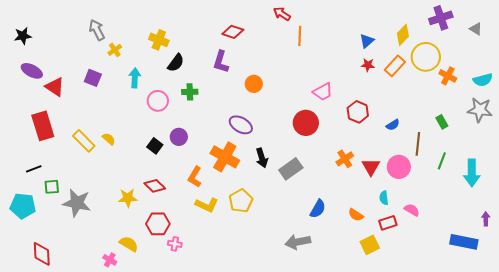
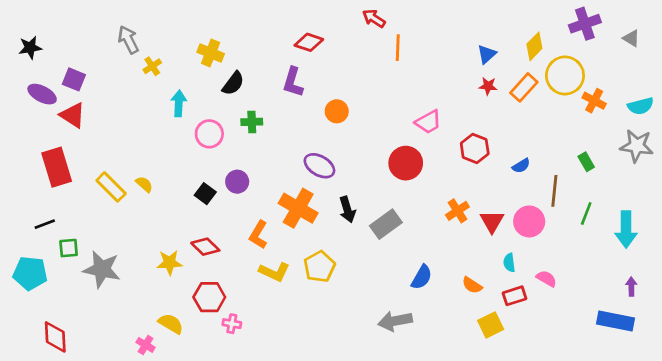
purple square: (93, 78) -> (74, 79), moved
purple arrow: (486, 219) -> (631, 287), moved

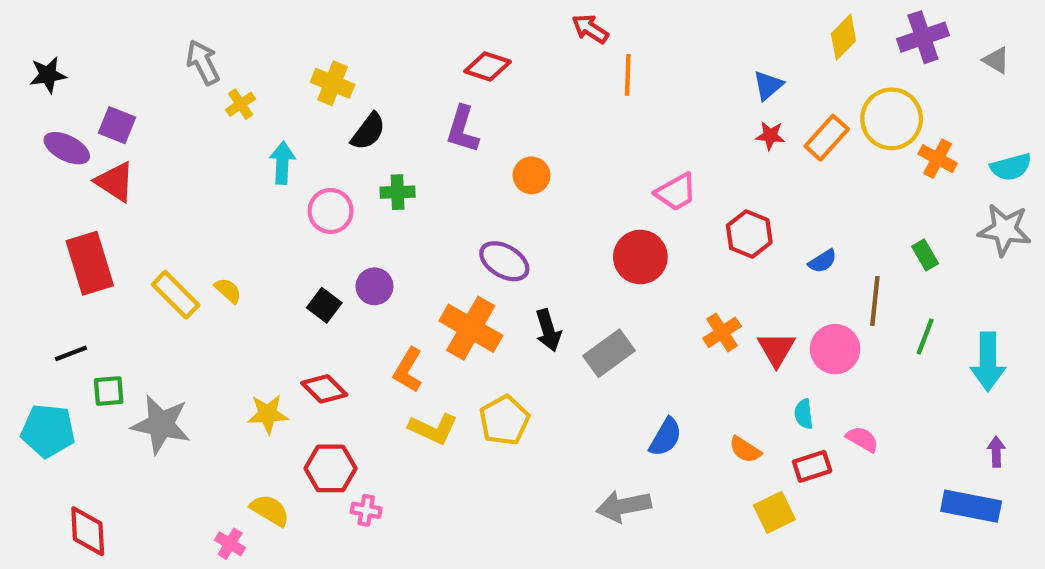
yellow diamond: (534, 46) -> (843, 37), moved

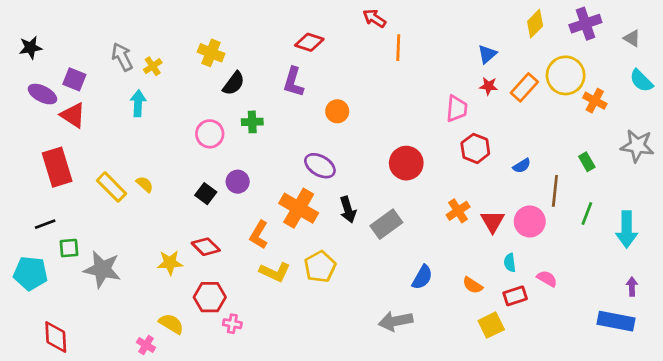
gray arrow: (203, 62) -> (122, 57), moved
cyan arrow: (282, 163) -> (138, 103), moved
cyan semicircle: (1011, 167) -> (641, 81), moved, turned 60
pink trapezoid: (676, 192) -> (457, 109), moved, turned -56

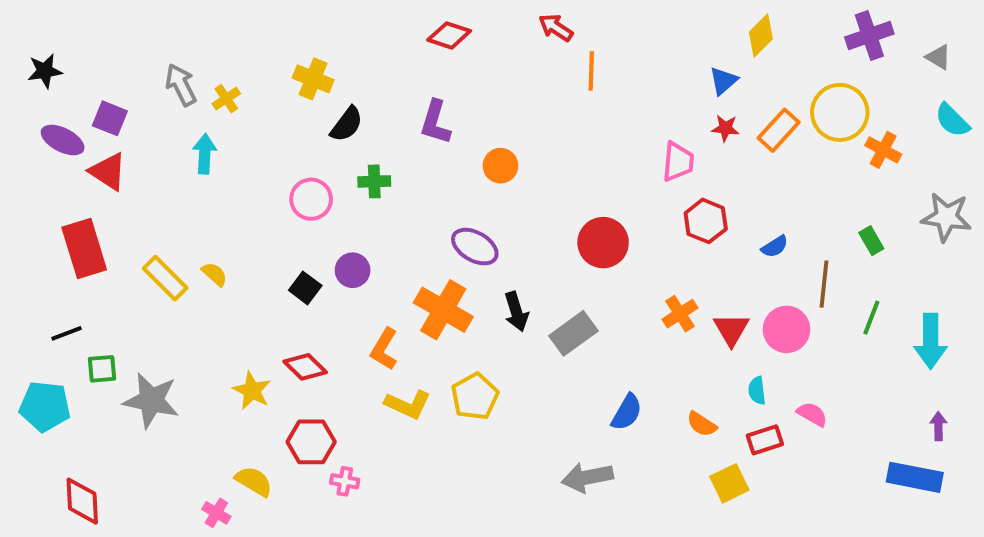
yellow diamond: (535, 24) -> (761, 35), moved
red diamond: (309, 42) -> (449, 35), moved
yellow star: (170, 263) -> (252, 391), turned 30

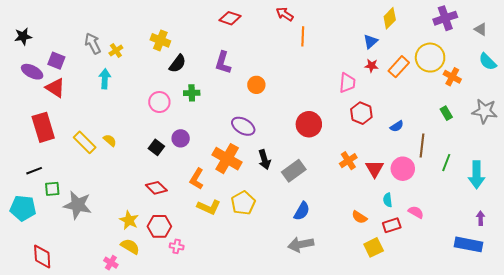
green rectangle: (871, 241) -> (446, 113), moved
yellow star: (252, 391) -> (129, 220), moved
blue semicircle: (627, 412) -> (302, 211), moved

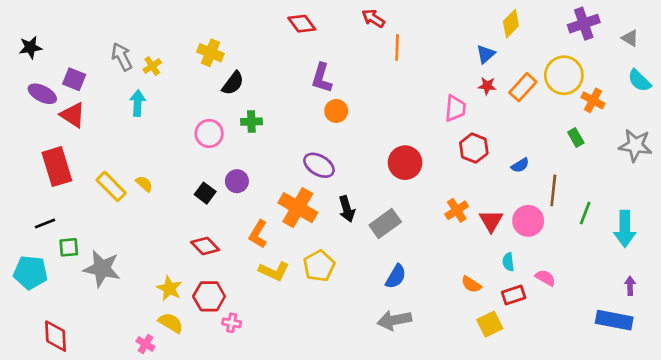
red diamond: (230, 18) -> (302, 24), turned 35
purple L-shape: (223, 63) -> (322, 78), moved
green rectangle: (446, 113) -> (576, 137), moved

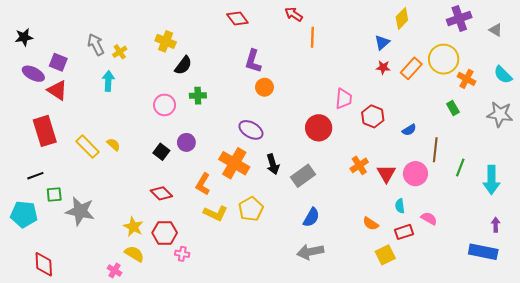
cyan semicircle: (639, 81) -> (503, 75), moved
pink trapezoid: (455, 108) -> (344, 99), moved

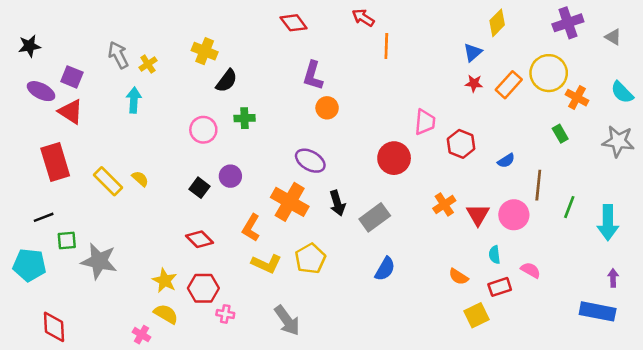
gray arrow: (310, 252) -> (287, 320), moved, turned -115

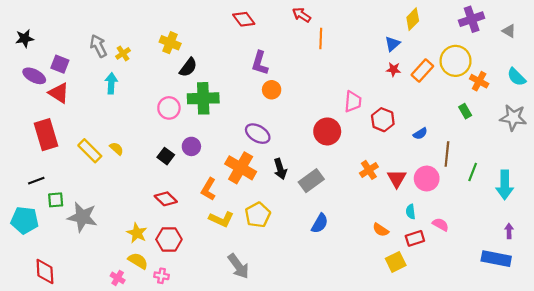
green cross: (245, 118) -> (203, 98), size x1.8
pink cross: (225, 314) -> (161, 276), moved

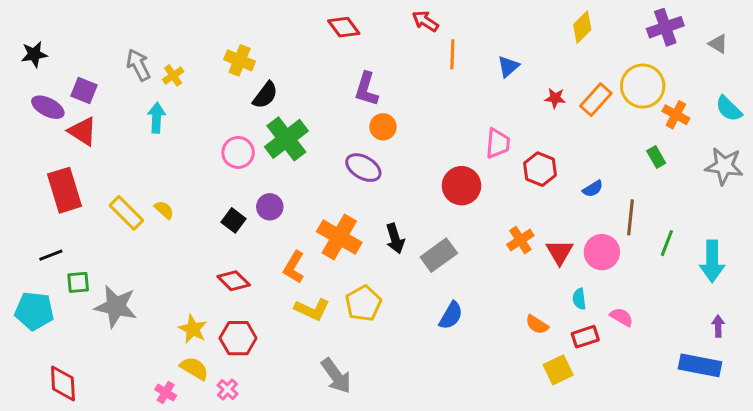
blue triangle: (392, 44) -> (508, 66), moved
green cross: (203, 98) -> (286, 139), turned -36
purple ellipse: (258, 134) -> (363, 168), moved
pink cross: (161, 276) -> (228, 389), turned 32

